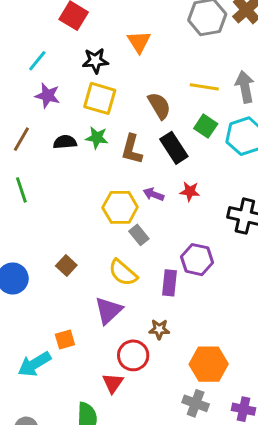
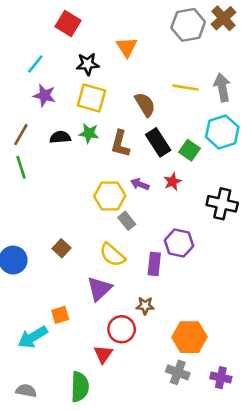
green square: (206, 126) -> (190, 150), moved
green line: (21, 190) -> (21, 167), moved
red star: (190, 191) -> (173, 182), turned -30

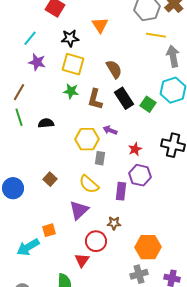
yellow line: (186, 88) -> (156, 35), moved
black semicircle: (60, 137) -> (46, 123), moved
red star: (173, 182) -> (135, 149), moved
gray rectangle: (127, 221) -> (100, 158), turned 48
gray cross: (178, 372) -> (139, 274), turned -36

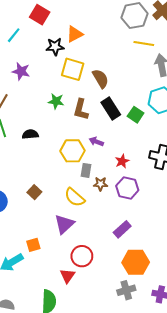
orange triangle: (100, 25) -> (75, 34), moved, turned 36
cyan line: (30, 38) -> (14, 35), moved
yellow square: (73, 64) -> (73, 69), moved
purple rectangle: (121, 191) -> (122, 229), moved, turned 42
brown star: (114, 223) -> (100, 184), moved

